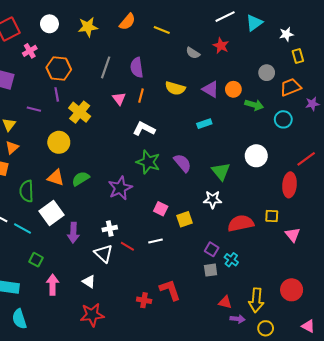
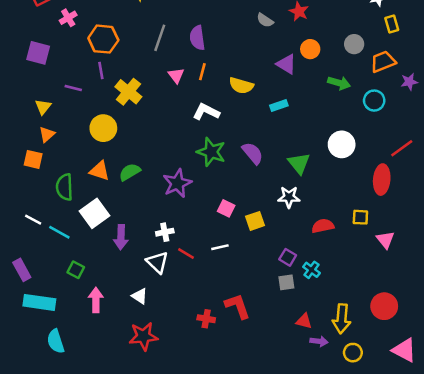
yellow semicircle: (175, 88) -> (241, 85), moved
orange circle: (233, 89) -> (310, 49), moved
red semicircle: (241, 223) -> (323, 226), size x0.7
pink triangle: (308, 326) -> (404, 350), size x1.5

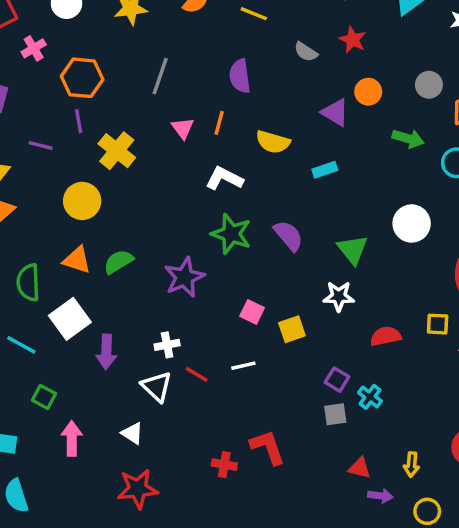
purple semicircle: (197, 38) -> (240, 76), moved
yellow arrow: (342, 319) -> (412, 465), size x0.6

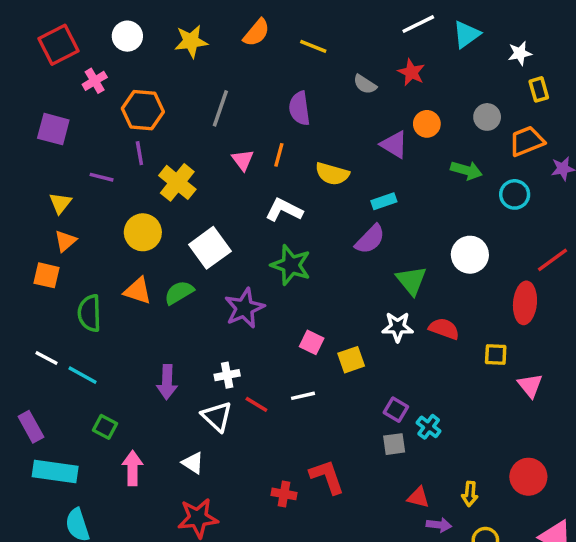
purple semicircle: (288, 236) -> (370, 239), moved, turned 84
white square: (70, 319) -> (210, 248), moved
red semicircle: (386, 336) -> (444, 329), moved, turned 32

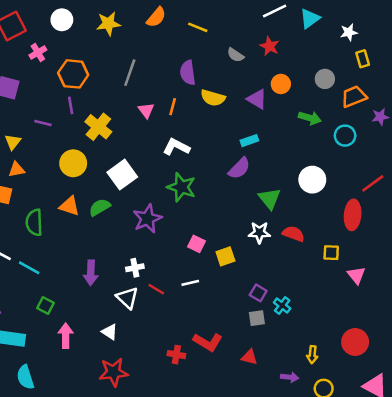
yellow semicircle: (332, 174) -> (213, 98), moved
orange triangle: (65, 241) -> (17, 170), turned 30
red L-shape: (327, 477) -> (208, 342), turned 140
red triangle: (418, 497) -> (249, 357), moved

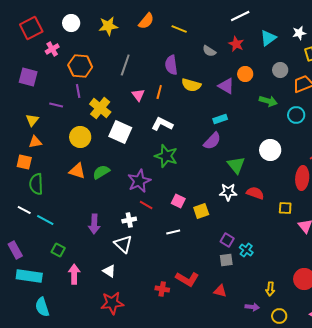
cyan triangle: (310, 19) -> (268, 38), moved
white square: (122, 175) -> (120, 132), moved, turned -30
green semicircle: (34, 222) -> (36, 184), moved
red line: (156, 289) -> (146, 205), moved

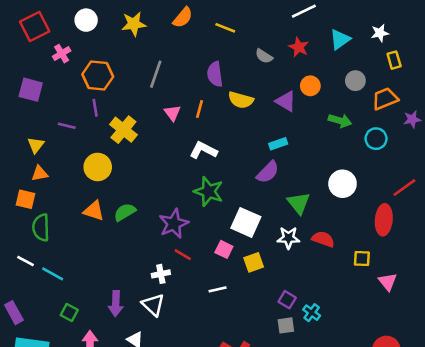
white square: (120, 132) -> (246, 222), moved
purple arrow: (94, 224) -> (116, 304), moved

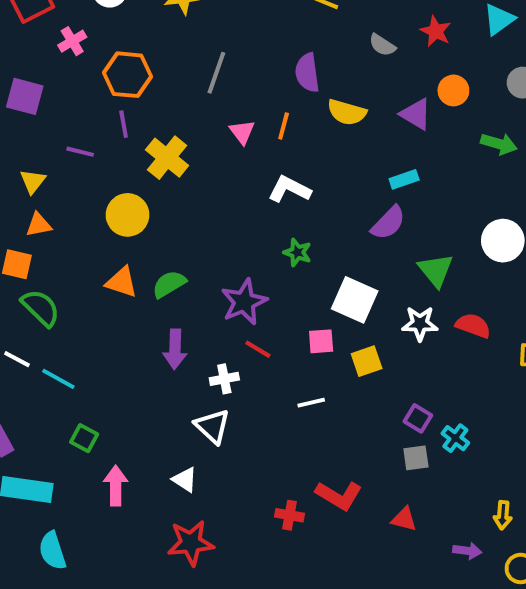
green star: (209, 191) -> (297, 252), size x0.6
green semicircle: (41, 228) -> (41, 308), turned 136
pink square: (224, 249) -> (321, 341), turned -30
purple arrow: (116, 304) -> (175, 349), moved

